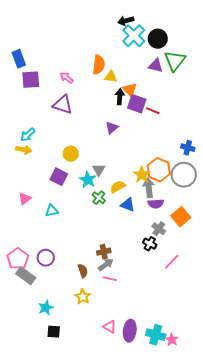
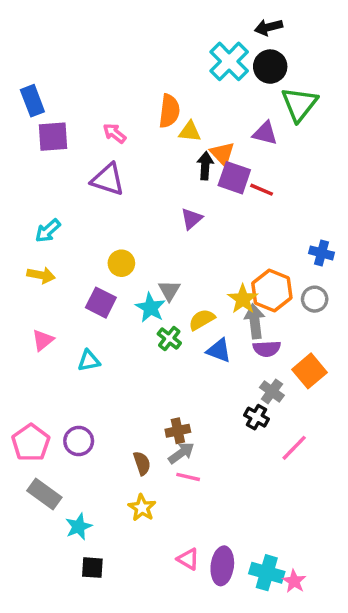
black arrow: (126, 21) -> (268, 27), moved
purple triangle: (156, 66) -> (265, 133), moved
yellow arrow: (24, 150) -> (41, 275), moved
gray circle: (184, 175) -> (315, 299), size x0.6
gray rectangle: (26, 276) -> (44, 494), moved

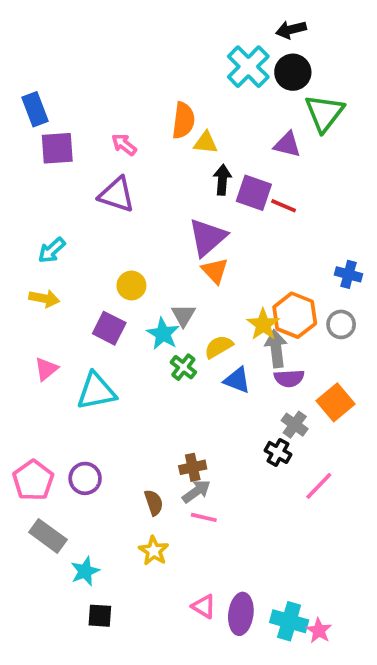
orange triangle: (222, 154) -> (215, 271), moved
purple triangle: (192, 219) -> (207, 237), size x1.6
cyan triangle: (89, 361) -> (96, 391), size x1.6

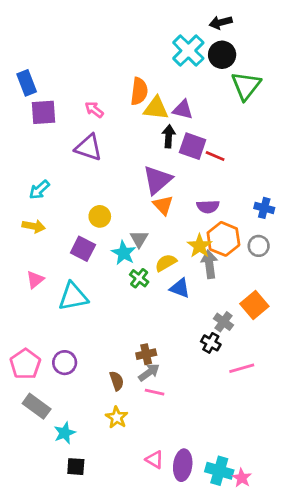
yellow triangle: (206, 143) -> (156, 108), size x1.4
purple triangle: (287, 145) -> (183, 110), moved
purple semicircle: (289, 378) -> (208, 207), moved
pink line: (319, 486) -> (242, 368), turned 30

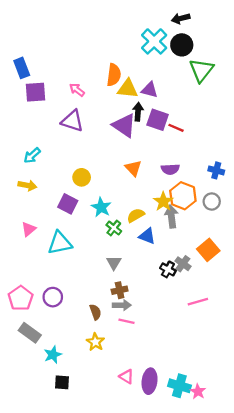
purple triangle: (157, 180) -> (124, 126), moved, turned -45
gray triangle: (139, 239) -> (114, 263), moved
black cross: (211, 343) -> (168, 269), moved
gray arrow: (149, 372) -> (122, 305), turned 36

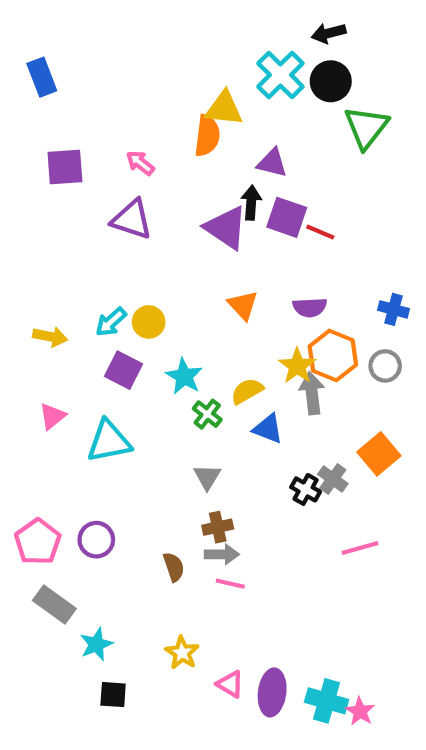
blue rectangle: (22, 68) -> (42, 77), moved
yellow triangle: (128, 89) -> (224, 108), moved
cyan arrow: (32, 155) -> (111, 322), moved
yellow star: (95, 342) -> (182, 653), moved

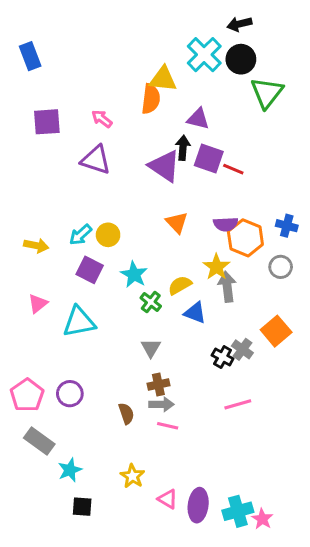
orange hexagon: (333, 355) -> (245, 238), moved
pink line: (360, 548) -> (238, 404), moved
cyan cross: (327, 701) -> (238, 511), turned -32

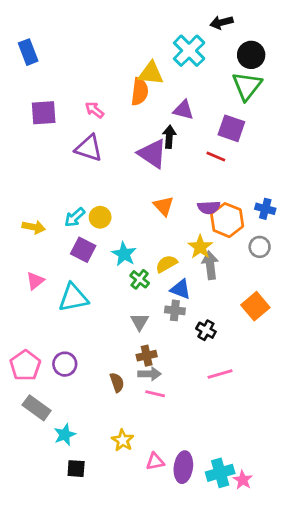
black circle: (241, 59) -> (251, 55), moved
purple square: (209, 158) -> (231, 128), moved
gray cross: (242, 349) -> (175, 310), moved, turned -30
pink triangle: (168, 499) -> (155, 461), turned -42

